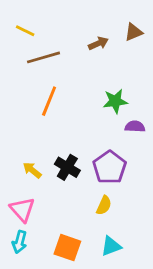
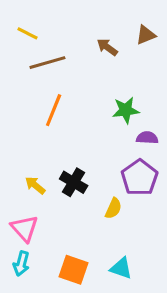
brown arrow: (98, 43) -> (107, 47), turned -120
purple pentagon: (110, 167) -> (140, 178), moved
yellow semicircle: (104, 205) -> (113, 208), moved
cyan triangle: (111, 246) -> (121, 268), turned 40

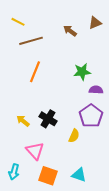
pink triangle: (24, 228) -> (35, 151), moved

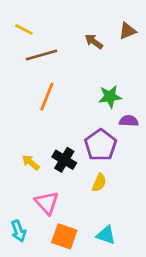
purple pentagon: (91, 116) -> (101, 145), moved
cyan arrow: (14, 172) -> (19, 231), turned -35

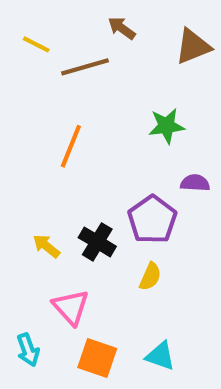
brown triangle: (127, 31) -> (193, 46), size x1.4
brown arrow: (94, 42) -> (122, 28), moved
brown line: (41, 55) -> (85, 67), moved
green star: (110, 97) -> (167, 126), moved

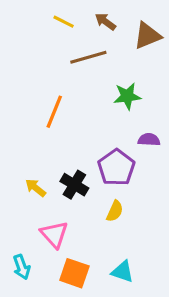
brown arrow: (122, 28) -> (105, 22), moved
yellow line: (36, 44) -> (64, 22), moved
brown line: (85, 67) -> (88, 57), moved

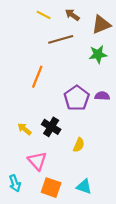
green star: (127, 96) -> (98, 54), moved
purple pentagon: (116, 168) -> (77, 98), moved

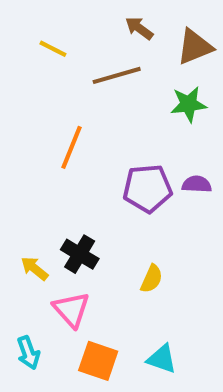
yellow line: (44, 15) -> (53, 49), moved
purple pentagon: (77, 98) -> (147, 188), turned 30
black cross: (51, 127) -> (80, 254), moved
yellow arrow: (24, 129) -> (34, 268), moved

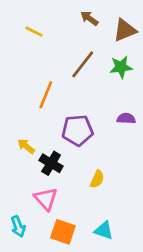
brown line: (117, 75) -> (83, 64), moved, turned -36
purple pentagon: (147, 188) -> (77, 130), moved
yellow arrow: (34, 268) -> (26, 146), moved

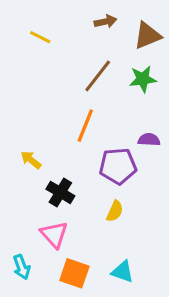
brown arrow: (89, 18) -> (105, 22), turned 132
orange line: (46, 95) -> (85, 126), moved
purple pentagon: (77, 130) -> (118, 166), moved
yellow arrow: (26, 146) -> (31, 160), moved

